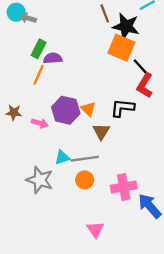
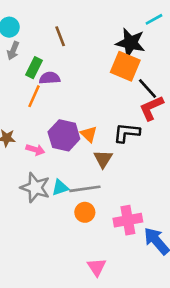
brown line: (105, 13) -> (60, 36), moved
gray arrow: (28, 18) -> (13, 51), moved, turned -84
red L-shape: (145, 85) -> (151, 108), turned 35
gray star: (40, 180) -> (35, 188), moved

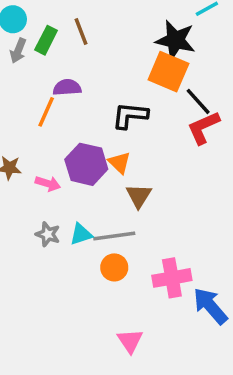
green rectangle: (34, 68) -> (46, 40), moved
black L-shape: (127, 133) -> (130, 115), moved
gray star: (35, 188) -> (48, 234), size x0.6

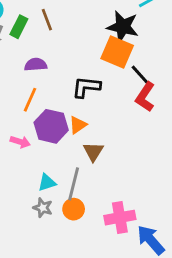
orange line: (46, 112) -> (30, 100), moved
red L-shape: (203, 128) -> (145, 97), turned -32
orange triangle: (119, 163) -> (78, 125), turned 42
gray star: (48, 234) -> (43, 208), moved
gray line: (114, 236) -> (74, 184), turned -68

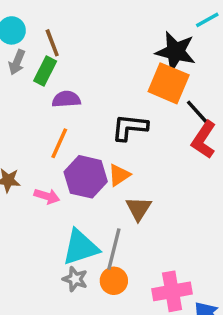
brown line: (47, 20) -> (52, 43), moved
green rectangle: (19, 27) -> (45, 71), moved
cyan triangle: (47, 182) -> (80, 247), size x1.6

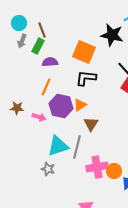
orange square: (169, 83) -> (84, 52), moved
gray star: (75, 279) -> (48, 169), moved
orange circle: (114, 281) -> (114, 171), moved
pink cross: (172, 291) -> (97, 167), moved

